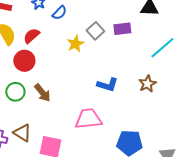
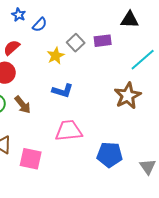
brown star: (147, 84) -> (128, 96), size x1.5
blue L-shape: (107, 85) -> (63, 91), moved

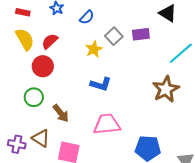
black triangle: (130, 20) -> (168, 13), turned 30
blue semicircle: (40, 25) -> (87, 17), moved
brown arrow: (23, 105) -> (61, 113), moved

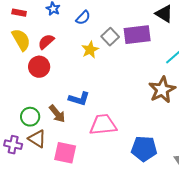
purple rectangle: (141, 34) -> (137, 35), size x1.5
blue L-shape: (101, 84) -> (79, 99), moved
green circle: (34, 97) -> (30, 117), moved

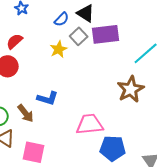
black triangle: (164, 14) -> (86, 13), moved
blue semicircle: (83, 18) -> (62, 19), moved
pink trapezoid: (103, 125) -> (90, 124), moved

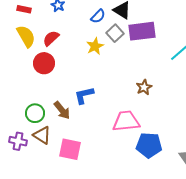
brown star: (131, 89) -> (144, 87), moved, size x0.6
blue L-shape: (48, 98) -> (84, 95), turned 150

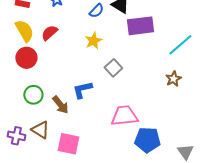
gray square: (115, 33) -> (113, 68), moved
red circle: (44, 63) -> (26, 58), moved
brown star: (144, 87) -> (173, 79), moved
green circle: (35, 113) -> (33, 95), moved

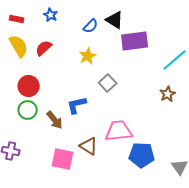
red circle: (26, 58) -> (29, 86), moved
brown triangle: (40, 130) -> (89, 146), moved

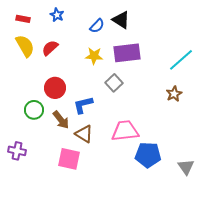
purple rectangle: (135, 41) -> (127, 53), moved
yellow star: (88, 56) -> (94, 56), turned 30
red circle: (29, 86) -> (55, 88), moved
brown triangle: (89, 146) -> (84, 134), moved

